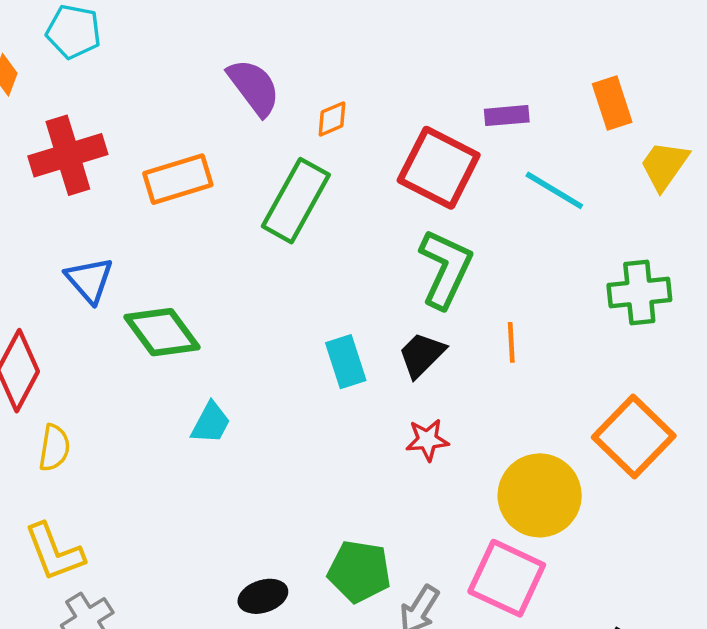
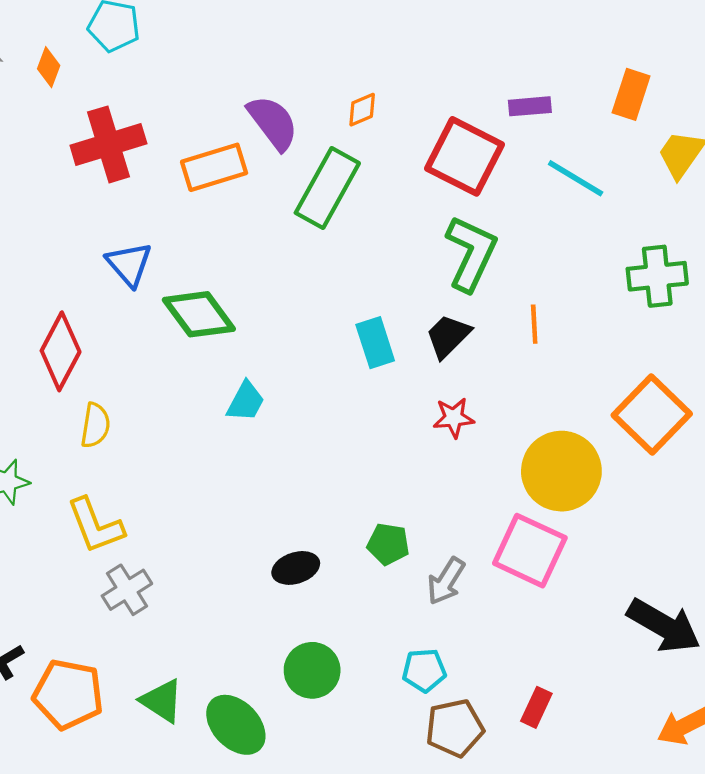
purple semicircle: (254, 87) -> (273, 123), moved
orange rectangle: (612, 103) -> (631, 94), turned 36
green pentagon: (359, 571) -> (388, 544), size x0.7

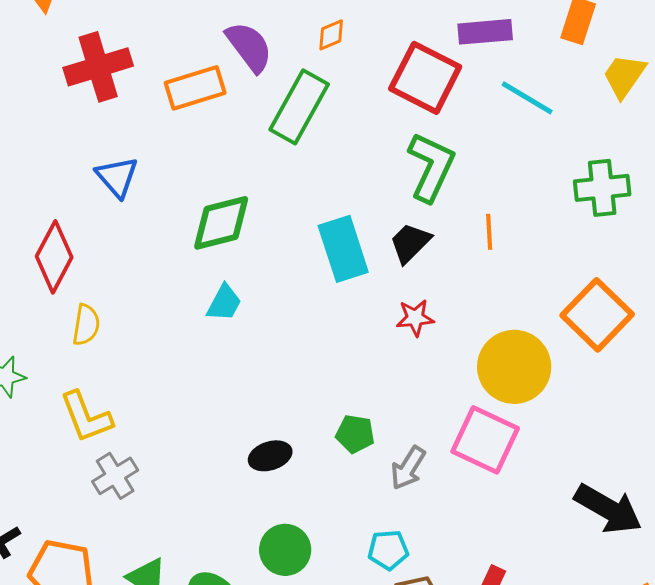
purple rectangle: (530, 106) -> (485, 32), size x1.4
green diamond: (199, 314) -> (221, 223), moved, turned -68
cyan rectangle: (375, 343) -> (343, 249), size x1.4

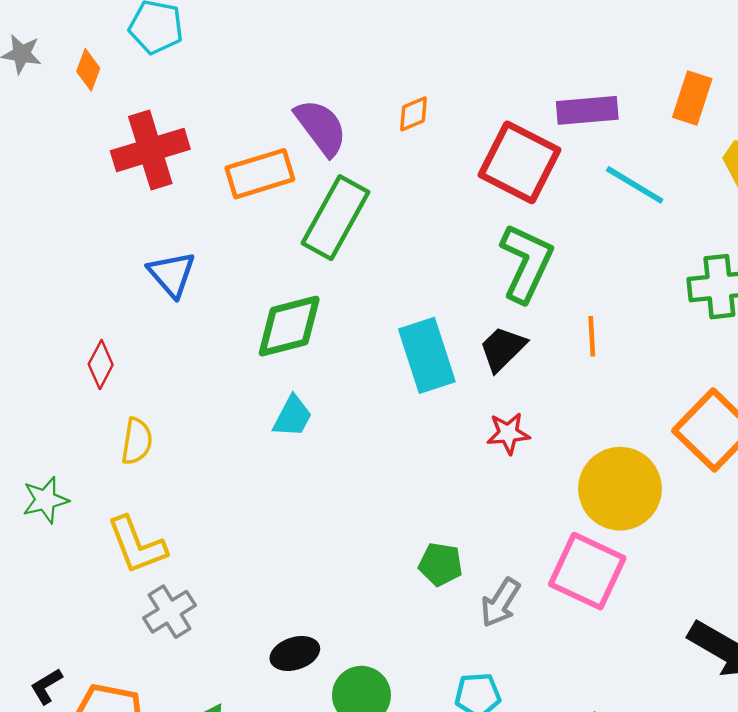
green rectangle: (299, 107) -> (335, 218), moved
red diamond: (54, 257) -> (101, 364), size x0.6
black ellipse: (270, 456) -> (295, 653), moved

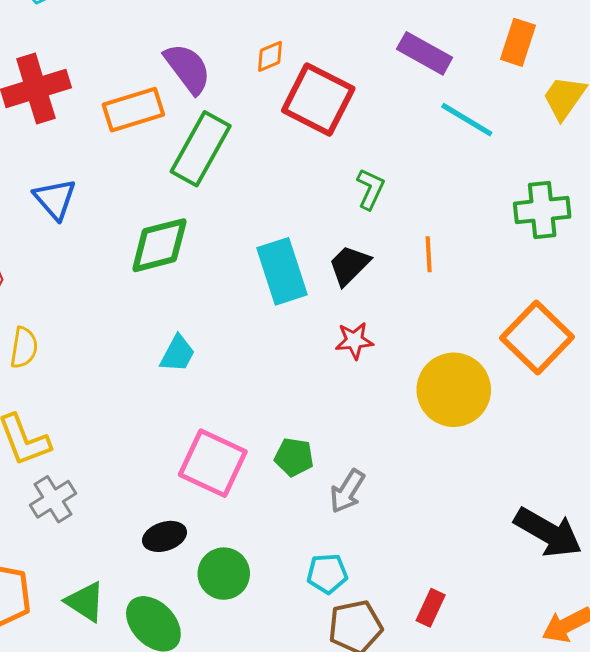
purple rectangle: (587, 110) -> (425, 53), turned 34
red square: (520, 162) -> (318, 100), moved
green L-shape: (526, 263) -> (370, 189), size x0.6
cyan trapezoid: (293, 416) -> (178, 354), moved
pink square: (587, 571) -> (213, 463), moved

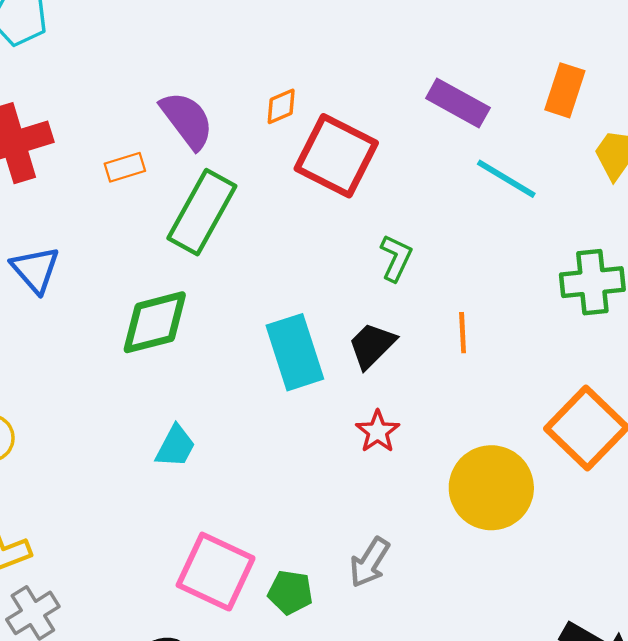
orange rectangle: (133, 110) -> (125, 167), size x0.6
red star: (354, 341) -> (378, 431), turned -30
green pentagon: (294, 457) -> (290, 592), moved
gray arrow: (347, 491) -> (370, 562), moved

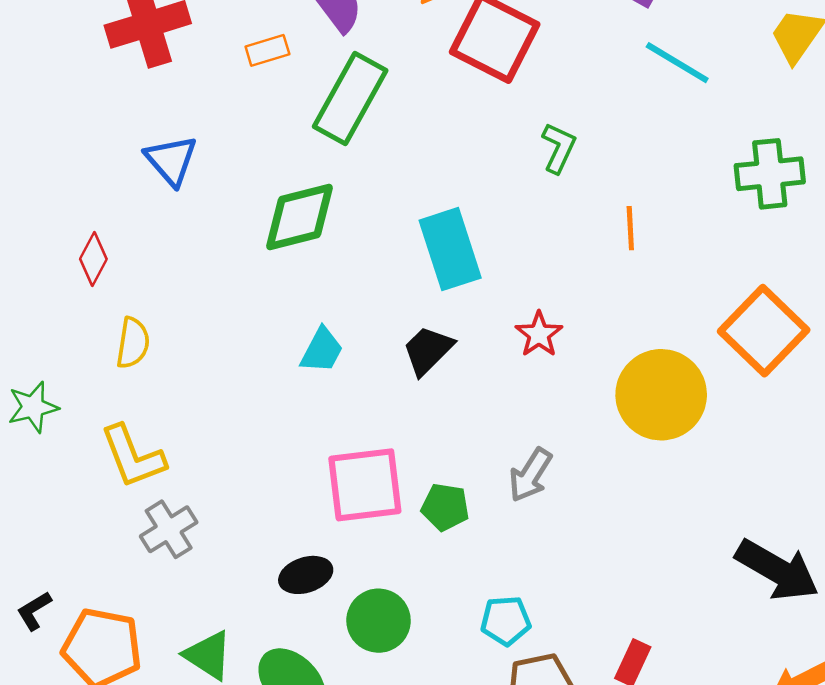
black trapezoid: (372, 345) -> (428, 350), moved
pink square: (216, 572) -> (365, 485), turned -32

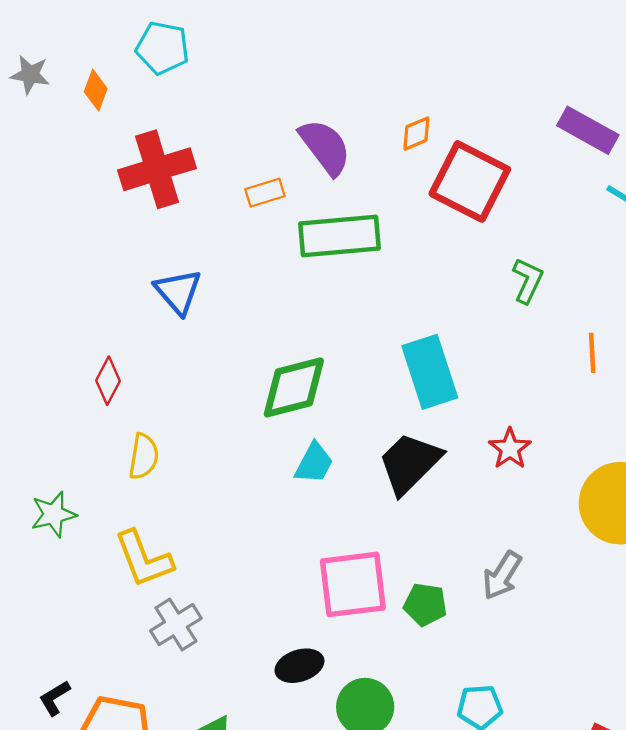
green rectangle: (350, 99) -> (340, 236), turned 56
green diamond: (300, 217) -> (294, 387), moved
black trapezoid: (428, 350) -> (410, 463), size x1.4

